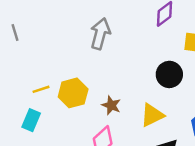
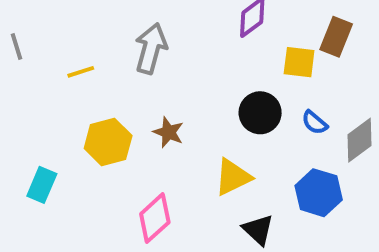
yellow line: (41, 89) -> (81, 72), moved
brown star: (111, 105) -> (168, 132), moved

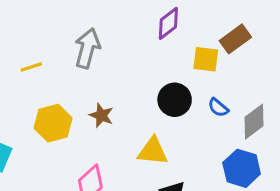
brown rectangle: (336, 37) -> (235, 39), turned 32
yellow triangle: (233, 177) -> (153, 151), turned 32
blue hexagon: (319, 193) -> (242, 168), moved

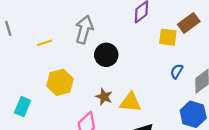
black circle: (175, 100) -> (106, 55), moved
blue semicircle: (218, 108) -> (177, 71), turned 80
brown star: (101, 115) -> (104, 97), moved

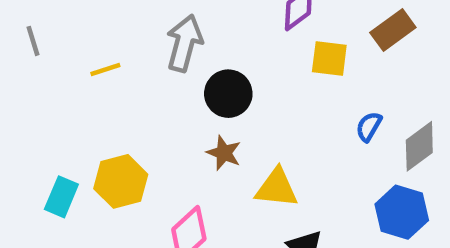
yellow square: (168, 37) -> (329, 58), moved
yellow hexagon: (60, 82) -> (121, 181), moved
brown star: (104, 97) -> (224, 153), moved

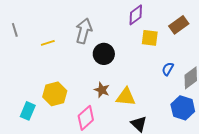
brown star: (224, 153) -> (102, 90), moved
cyan rectangle: (61, 197) -> (28, 111), moved

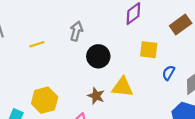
gray arrow: (84, 31) -> (76, 31), size x0.7
yellow square: (150, 38) -> (149, 50), moved
yellow triangle: (126, 97) -> (122, 87), moved

